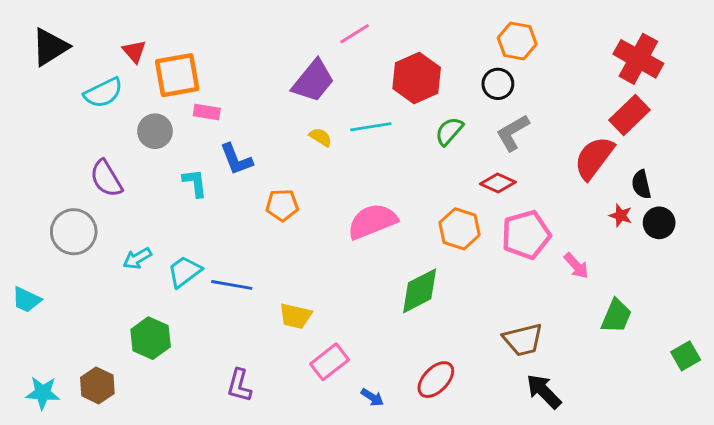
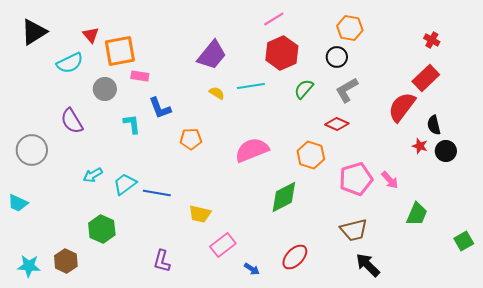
pink line: (355, 34) -> (274, 19), moved
red cross: (638, 59) -> (432, 40), size x0.5
gray circle: (74, 232) -> (32, 150), moved
pink pentagon: (526, 235) -> (356, 179), moved

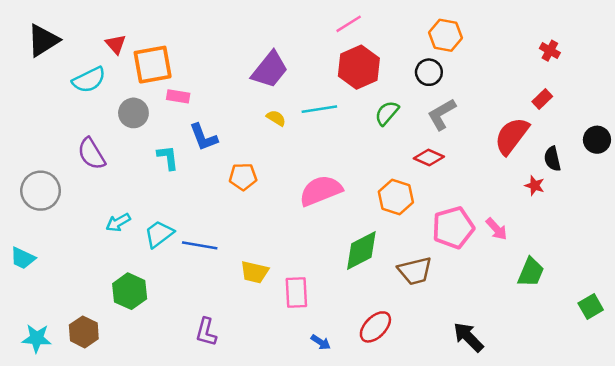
red rectangle: (426, 78) -> (542, 99), size x0.6
black circle: (446, 151) -> (597, 140), moved
brown trapezoid: (354, 230) -> (415, 271), moved
pink rectangle: (223, 245) -> (296, 293), moved, turned -55

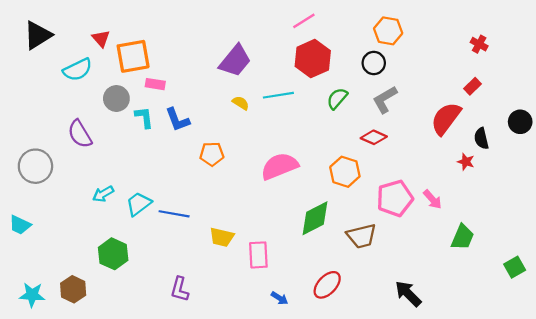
cyan L-shape: (168, 158) -> (144, 117), moved

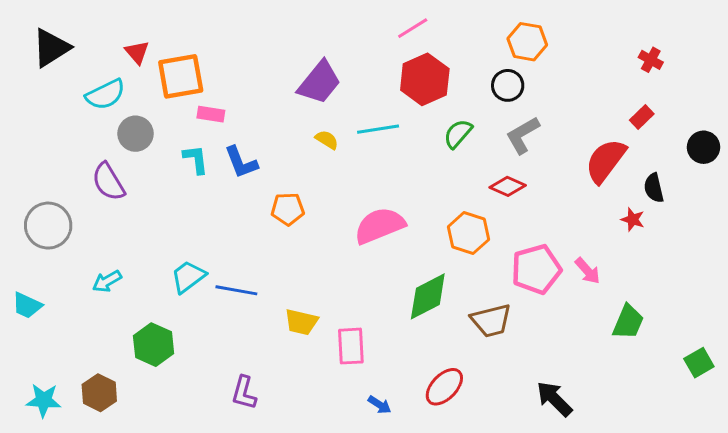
gray circle: (116, 98) -> (136, 134), moved
black circle: (520, 122) -> (703, 147), moved
cyan arrow: (103, 194) -> (107, 281), moved

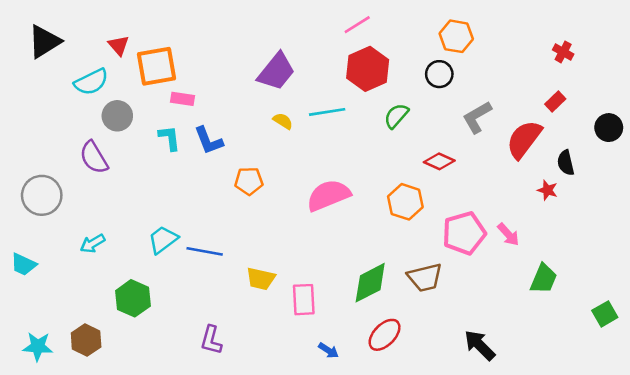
gray L-shape: (523, 135) -> (477, 117), moved
green diamond: (428, 296) -> (370, 283), moved

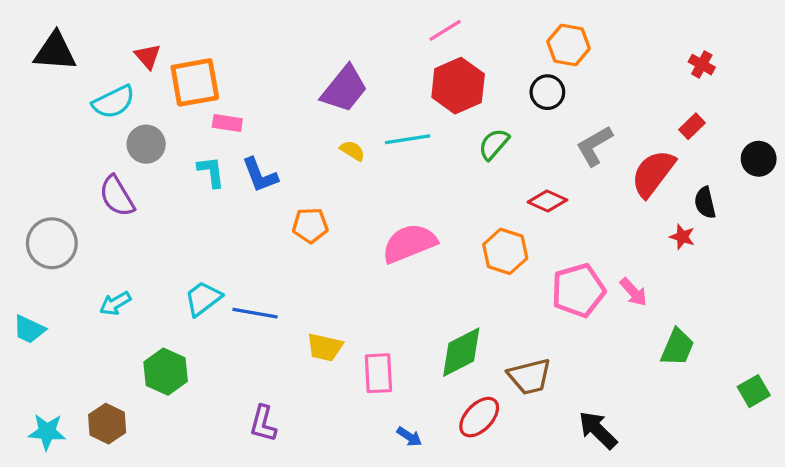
black triangle: (44, 42) -> (55, 52), turned 36
brown trapezoid: (425, 277) -> (530, 376), moved

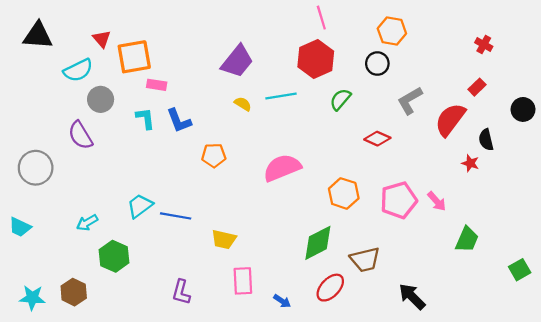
pink line: (445, 30) -> (321, 18), moved, turned -75
orange hexagon: (505, 251) -> (344, 193), moved
cyan arrow: (115, 303) -> (87, 223), moved
pink rectangle: (378, 373) -> (243, 281), moved

